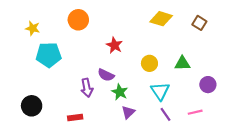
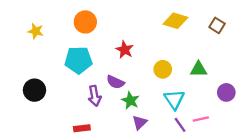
cyan pentagon: (49, 55) -> (78, 60), moved
black circle: (32, 106) -> (34, 90), moved
pink line: (195, 112) -> (201, 119), moved

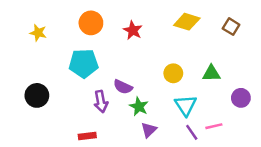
red star: (125, 50) -> (133, 30), moved

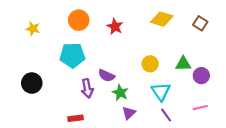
purple circle: (241, 98) -> (201, 76), moved
pink line: (214, 126) -> (200, 108), moved

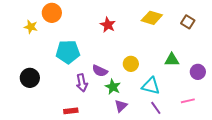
orange circle: (79, 20) -> (52, 13), moved
yellow circle: (150, 64) -> (131, 64), moved
purple circle: (201, 76) -> (198, 72), moved
cyan triangle: (161, 92) -> (151, 86), turned -42

